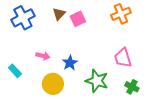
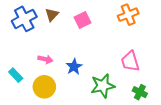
brown triangle: (59, 14) -> (52, 15), moved
green star: (97, 81) -> (103, 86), turned -30
yellow circle: (53, 84) -> (44, 87), moved

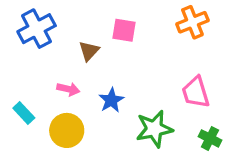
brown triangle: (52, 15) -> (89, 51), moved
pink square: (83, 20) -> (124, 30), turned 35

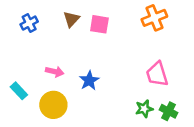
blue cross: (37, 29) -> (29, 23), size x0.6
brown triangle: (89, 51) -> (71, 19), moved
green star: (154, 129) -> (144, 109), moved, size x0.6

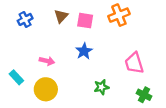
orange cross: (154, 18) -> (119, 15), moved
blue star: (89, 81) -> (84, 51), moved
green star: (144, 109) -> (101, 87), moved

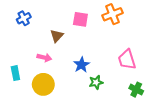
brown triangle: (61, 16) -> (57, 36), moved
blue star: (84, 51) -> (82, 65), moved
cyan rectangle: (16, 77) -> (15, 73), turned 32

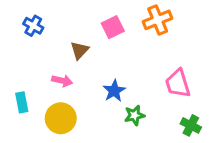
blue cross: (24, 18) -> (33, 26), turned -32
pink square: (80, 19) -> (113, 27), turned -35

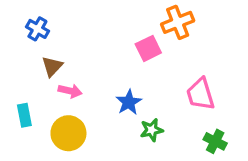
pink square: (113, 27) -> (148, 48), moved
brown triangle: (80, 50) -> (52, 66), moved

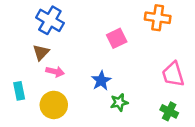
orange cross: (178, 22) -> (158, 18), moved, turned 30
blue cross: (37, 29) -> (50, 20), moved, size x1.5
pink trapezoid: (200, 94) -> (173, 74), moved

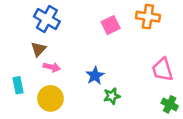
pink square: (117, 38) -> (111, 25), moved
green cross: (169, 111) -> (170, 104), moved

